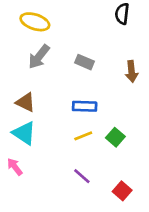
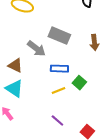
gray arrow: (39, 57) -> (36, 49), moved, turned -90
gray rectangle: (85, 62) -> (59, 36), size x1.5
green square: (115, 137) -> (79, 83), moved

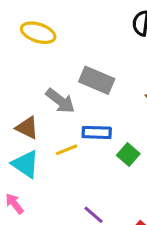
yellow line: (58, 91) -> (67, 150), moved

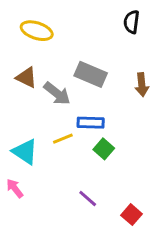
brown triangle: (27, 128) -> (26, 77), moved
green square: (128, 155) -> (104, 149), moved

